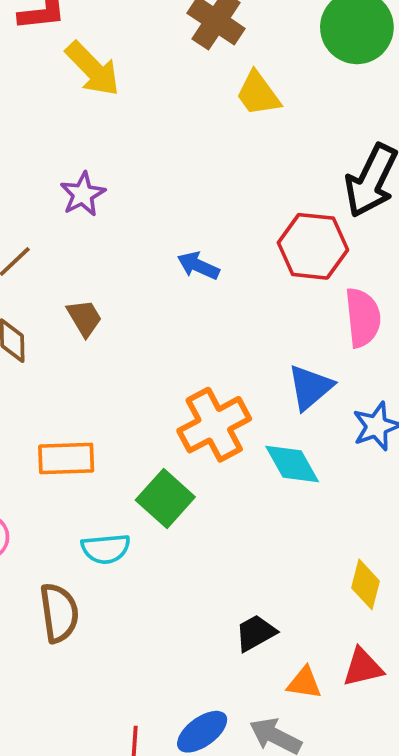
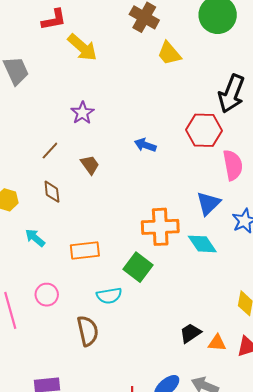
brown trapezoid: (84, 318) -> (90, 165), moved
orange cross: (214, 425) -> (160, 227), turned 30
orange triangle: (304, 683) -> (217, 343), moved

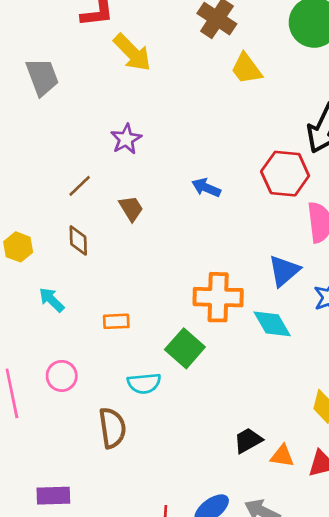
orange rectangle: (85, 251) -> (116, 321), size x0.7

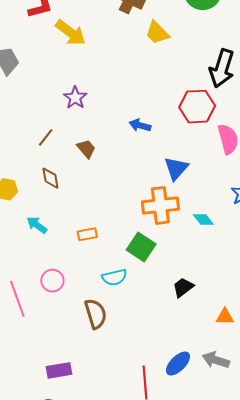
blue triangle: (284, 271) -> (176, 168), moved
cyan diamond: (272, 324) -> (203, 220), size x0.7
black trapezoid: (248, 440) -> (183, 287), moved

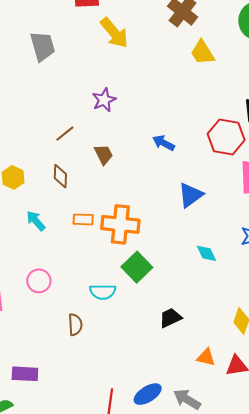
orange cross: (160, 205) -> (120, 224), moved
orange rectangle: (87, 234) -> (83, 219), moved
brown semicircle: (96, 314) -> (75, 325), size x0.7

